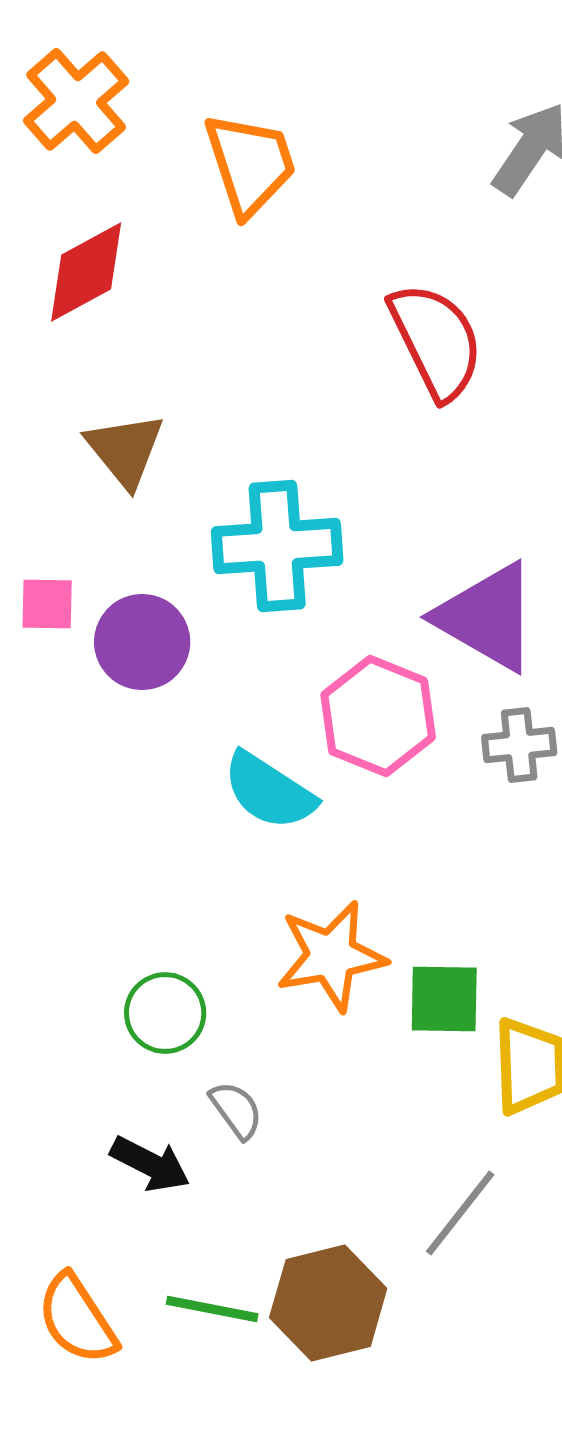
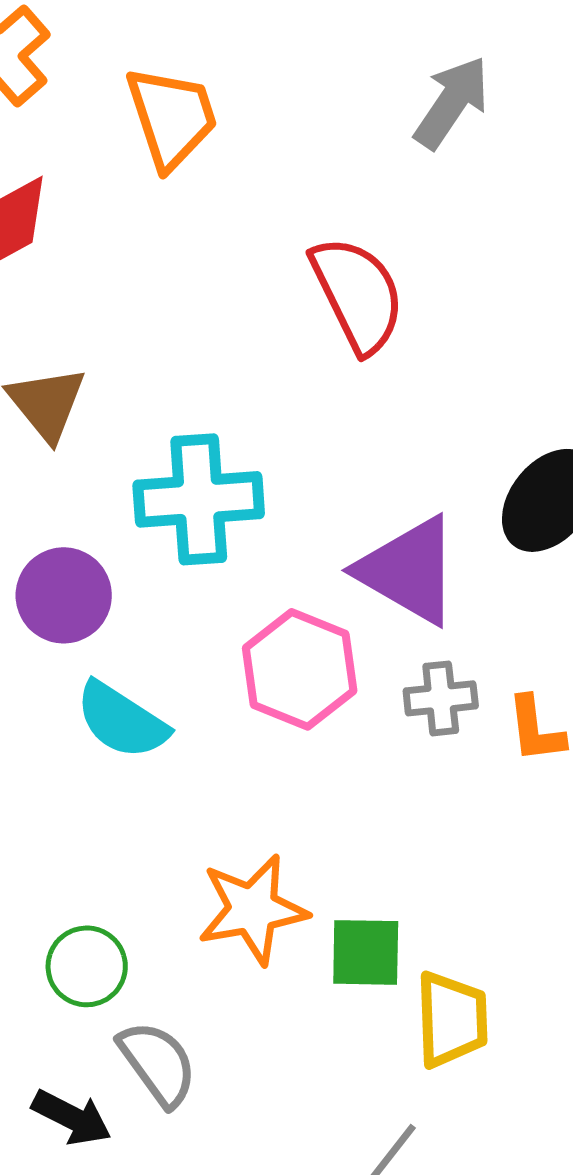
cyan semicircle: (269, 791) -> (122, 720), moved
gray semicircle: (236, 1110) -> (158, 1063), size x1.5

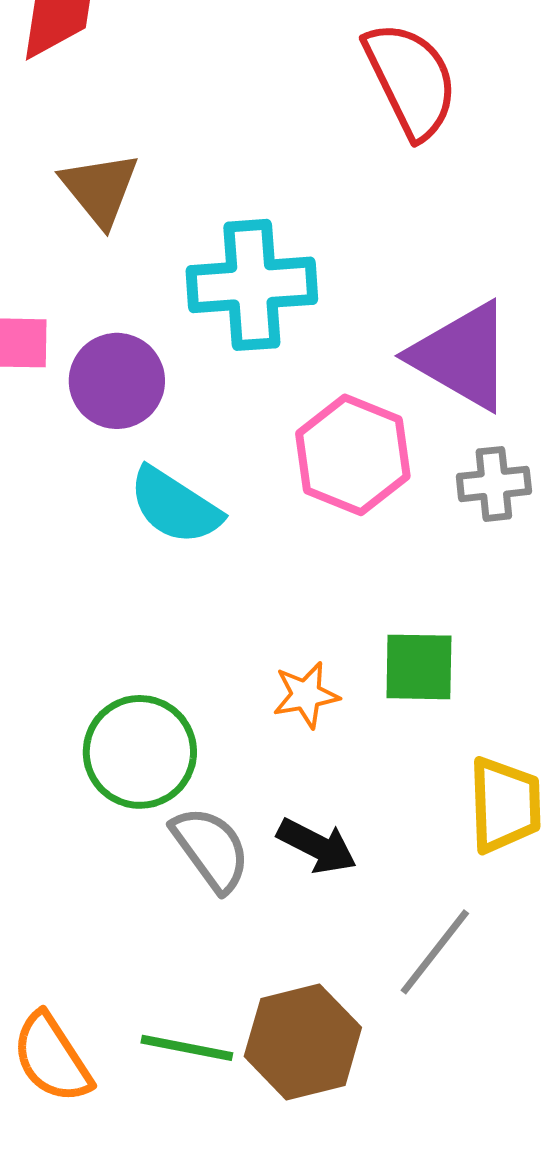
orange star: (253, 909) -> (306, 695), size x0.6
green square: (366, 952) -> (419, 667), moved
green circle: (87, 966) -> (140, 752), size x1.4
black arrow: (72, 1117) -> (317, 846), moved

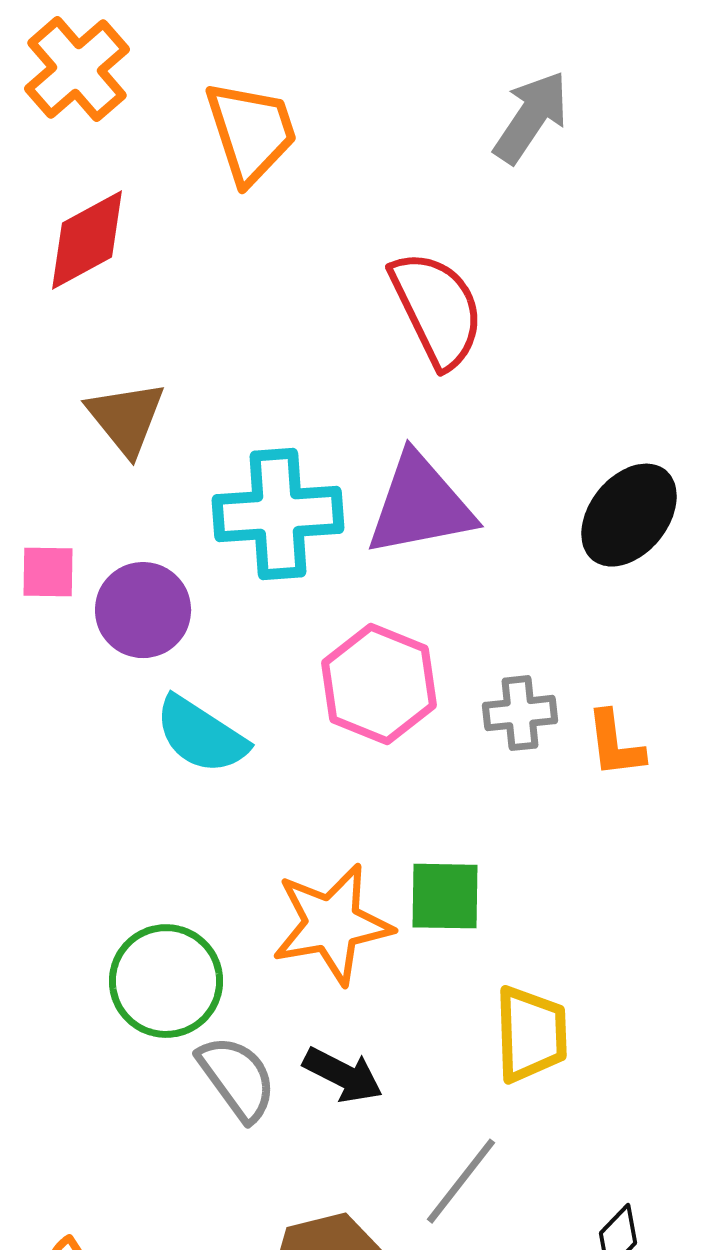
purple triangle: (462, 356) -> (420, 505), moved, turned -41
orange star: (306, 695) -> (332, 924), size x1.8

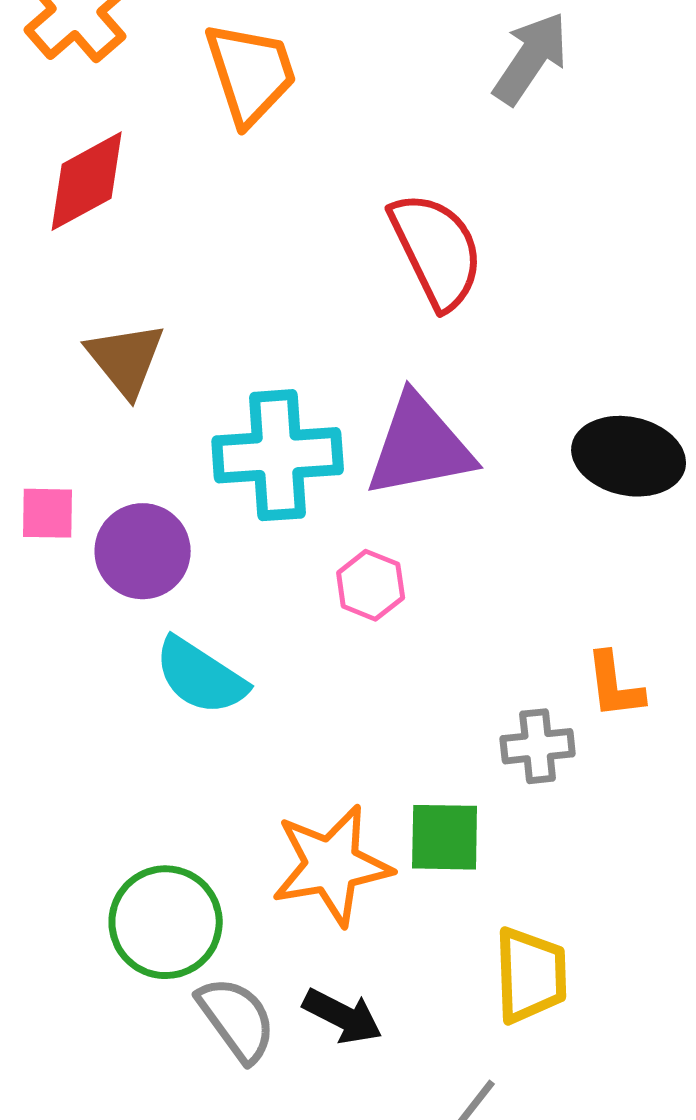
black ellipse: (629, 515) -> (629, 456), turned 63
pink hexagon: (379, 684) -> (371, 585), moved, size x0.6
gray cross: (520, 713) -> (538, 746), moved

